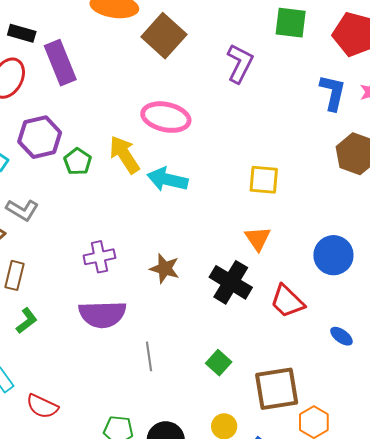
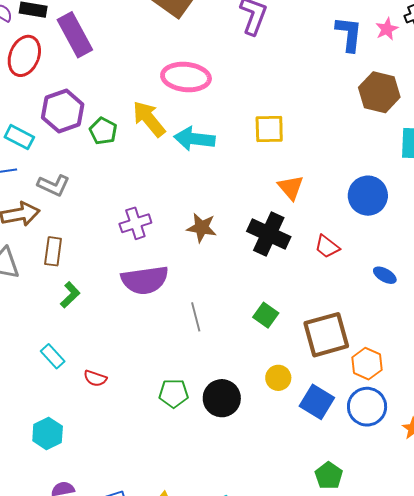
yellow square: (264, 180) -> (269, 129), moved
red trapezoid: (287, 301) -> (327, 247), size x0.7
red semicircle: (42, 406) -> (95, 378), size x0.7

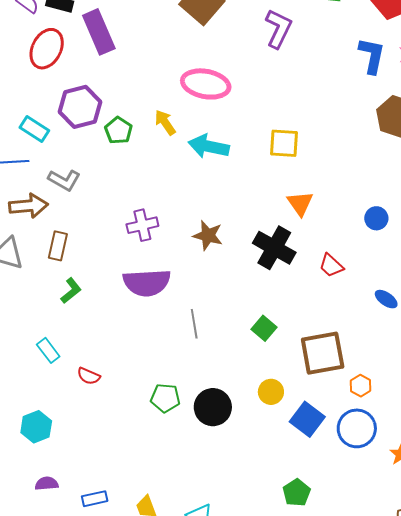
yellow arrow: (149, 119) -> (165, 122), size x0.7
blue circle: (368, 196) -> (376, 218), size x0.6
orange hexagon: (367, 364) -> (361, 386), size x0.7
green pentagon: (329, 476) -> (296, 493), moved

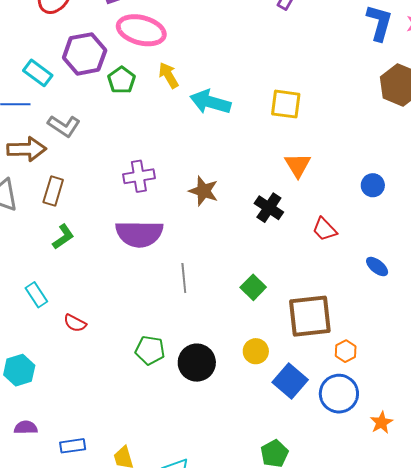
pink ellipse: (206, 84) -> (141, 30), moved
black cross: (274, 248) -> (269, 208), size x0.7

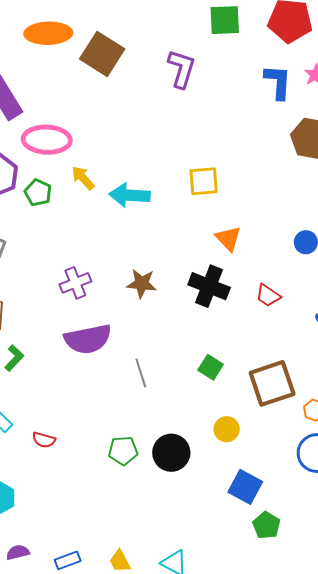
black cross: (269, 208) -> (209, 286), size x1.4
blue square: (290, 381) -> (245, 487), moved

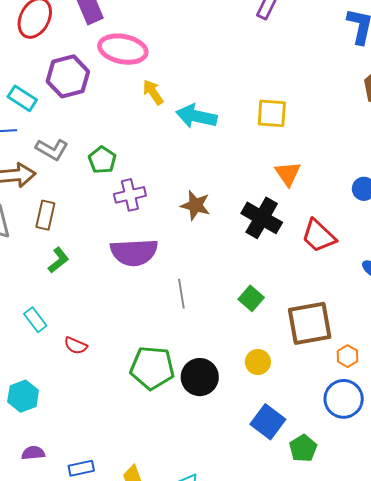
green pentagon: (38, 193) -> (102, 160), moved
red trapezoid: (268, 295) -> (319, 236), size x1.4
green pentagon: (123, 451) -> (152, 368), size x1.5
green pentagon: (266, 525) -> (303, 448), moved

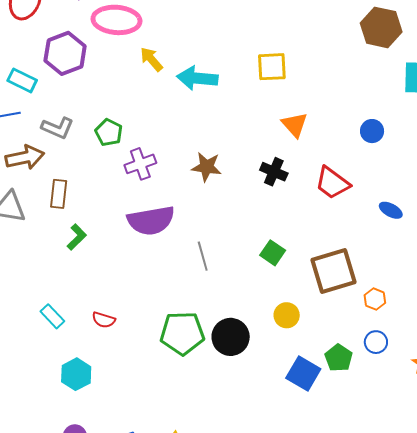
black cross: (262, 218) -> (274, 172), size x0.7
cyan rectangle: (35, 320) -> (52, 316), moved
cyan hexagon: (23, 396) -> (76, 374), moved
blue circle: (344, 399) -> (376, 342), size x0.6
green pentagon: (303, 448) -> (339, 358), moved

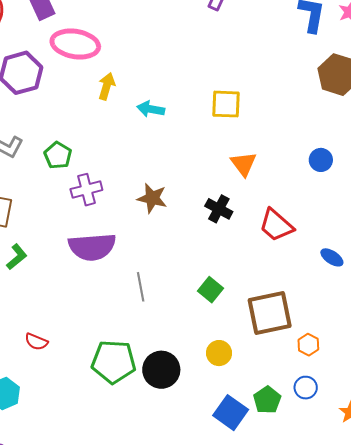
yellow arrow: (151, 59) -> (107, 86), turned 52
cyan arrow: (197, 78) -> (151, 109), size x0.7
blue circle: (372, 131) -> (321, 160), moved

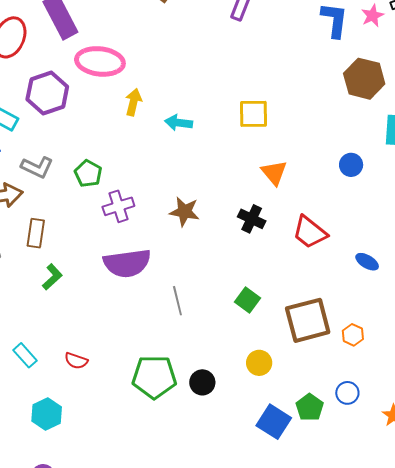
orange hexagon: (308, 345) -> (353, 335), moved
black circle: (161, 370) -> (202, 382), size x0.7

